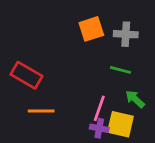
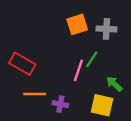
green line: (120, 70) -> (92, 59), moved, turned -72
pink line: (99, 108) -> (78, 70), moved
purple cross: (99, 128) -> (60, 104), moved

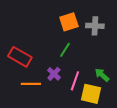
green line: (92, 59) -> (65, 50), moved
pink line: (78, 70) -> (75, 81), moved
purple cross: (60, 104) -> (54, 74), moved, turned 32

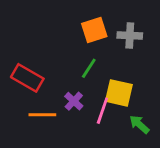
green arrow: (102, 75) -> (139, 124), moved
yellow square: (91, 94) -> (119, 93), moved

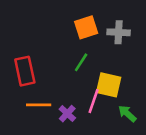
red rectangle: (27, 78) -> (25, 71), turned 48
purple cross: (74, 101) -> (67, 114), moved

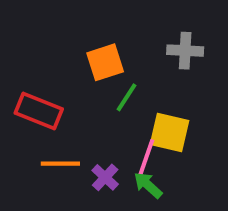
orange square: (86, 27) -> (105, 62), moved
red rectangle: (25, 71) -> (39, 111), turned -56
green arrow: (127, 114) -> (148, 185), moved

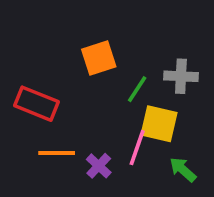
gray cross: (185, 51) -> (181, 76), moved
green line: (127, 97) -> (137, 89), moved
green arrow: (148, 185) -> (183, 170), moved

